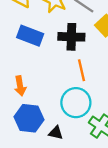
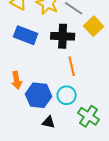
cyan circle: (76, 103) -> (67, 95), size x0.7
blue hexagon: (29, 118) -> (39, 95), moved

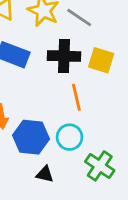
yellow square: (94, 26) -> (101, 60), moved, turned -30

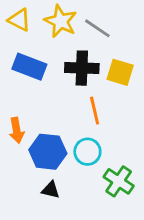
black triangle: (45, 174) -> (51, 190), moved

